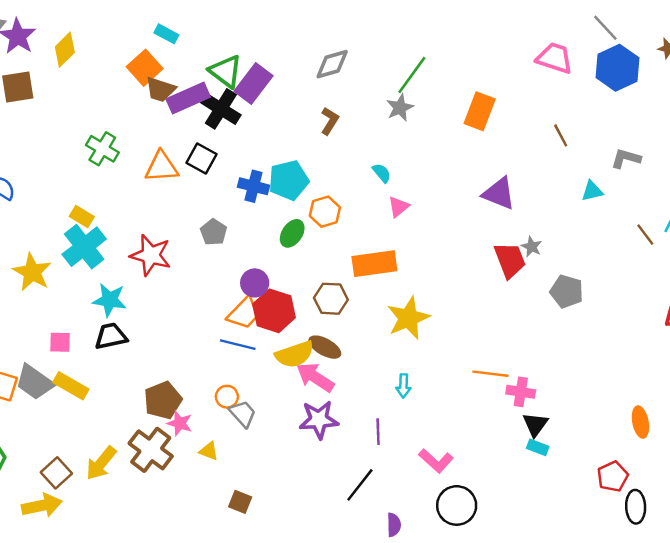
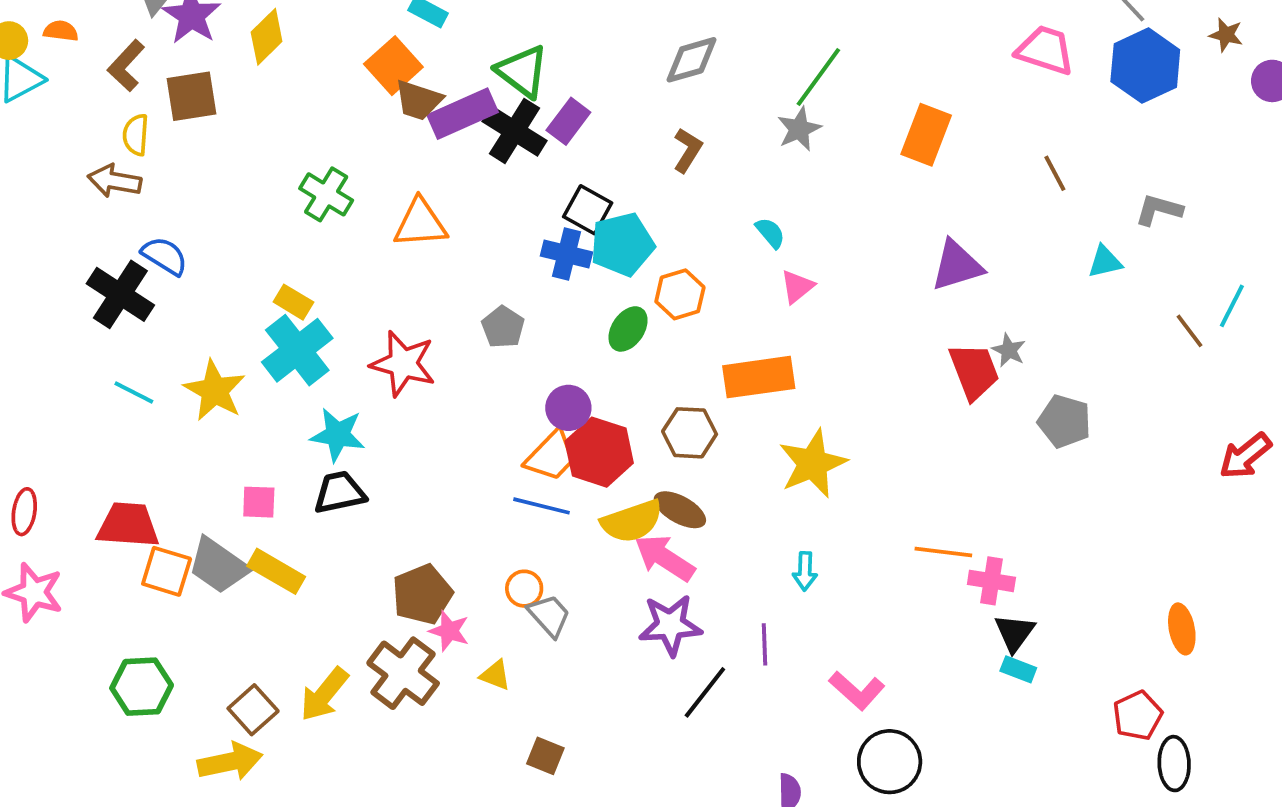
purple rectangle: (253, 83) -> (568, 121), moved, size x0.7
black square: (201, 158) -> (588, 210), moved
purple triangle: (499, 193) -> (957, 266), turned -39
black line: (360, 485) -> (705, 692), moved

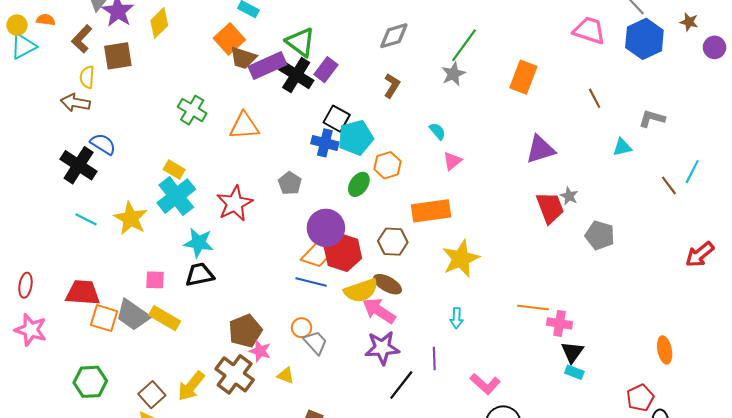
red star: (403, 364) -> (235, 203), turned 30
purple circle: (568, 408) -> (326, 228), size x1.5

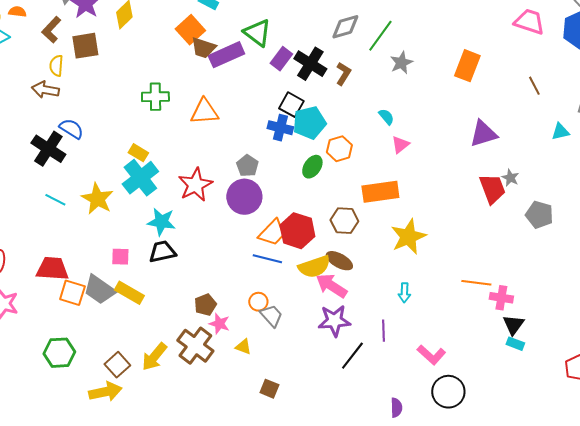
green line: (464, 45) -> (380, 36), moved
black cross: (296, 75) -> (310, 64), moved
green cross: (192, 110) -> (155, 97), turned -32
purple circle: (326, 228) -> (244, 197), moved
brown pentagon: (245, 331) -> (205, 305), size x0.7

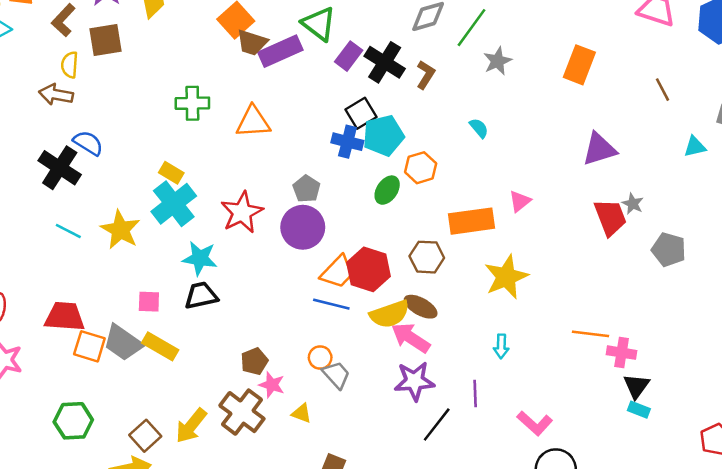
black square: (291, 105) -> (361, 113), turned 30
pink triangle: (400, 145) -> (520, 201), moved

